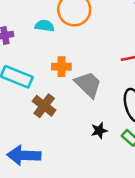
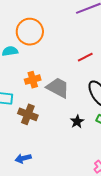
blue arrow: (24, 155) -> (23, 158), size x0.6

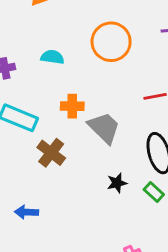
orange circle: (30, 32) -> (111, 42), moved

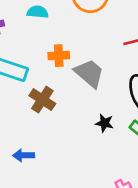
black star: (117, 183) -> (104, 123), turned 30

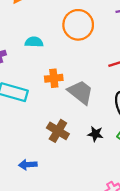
brown cross: (42, 100) -> (58, 131), moved

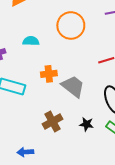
brown cross: (58, 131) -> (53, 121), turned 30

